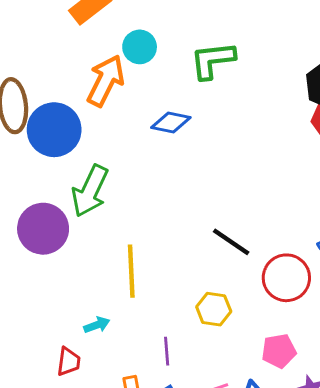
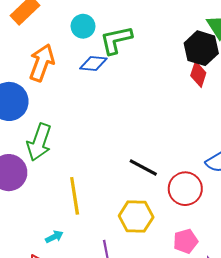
cyan circle: (140, 47) -> (83, 26), moved
blue diamond: (171, 122) -> (93, 63), moved
yellow hexagon: (214, 309) -> (136, 216), size x1.4

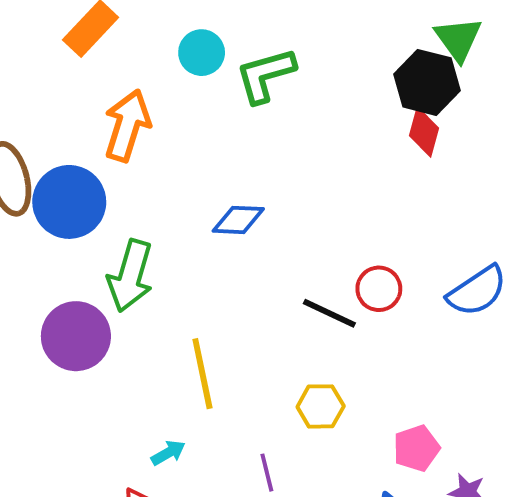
blue diamond: (93, 63) -> (238, 220), moved
red circle: (185, 189) -> (379, 289), moved, size x0.7
yellow hexagon: (136, 216) -> (321, 406), size x0.7

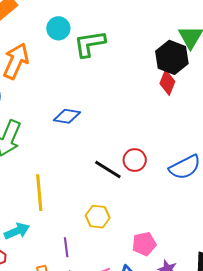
cyan arrow: (168, 453) -> (17, 231), size x1.4

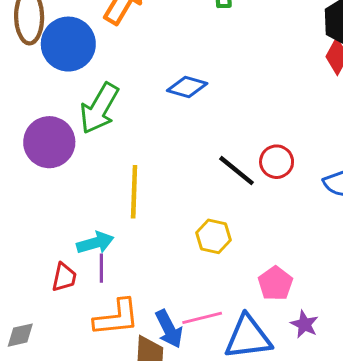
pink pentagon: (144, 244) -> (275, 284), turned -30
purple line: (66, 247) -> (101, 268), moved

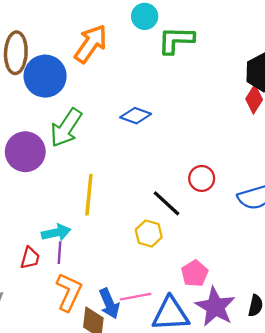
black line: (236, 171) -> (166, 203), moved
orange L-shape: (116, 318) -> (69, 292), turned -63
purple star: (304, 324) -> (215, 307), size x1.8

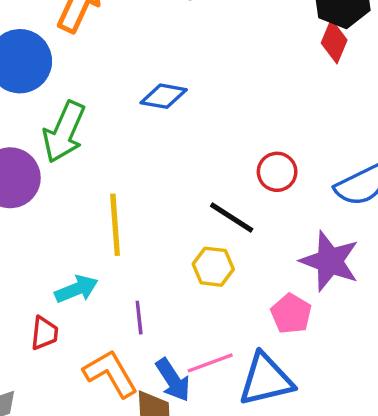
purple line: (60, 253) -> (139, 318), moved
orange L-shape: (69, 292) -> (111, 373), turned -45
purple star: (215, 307) -> (330, 261), moved

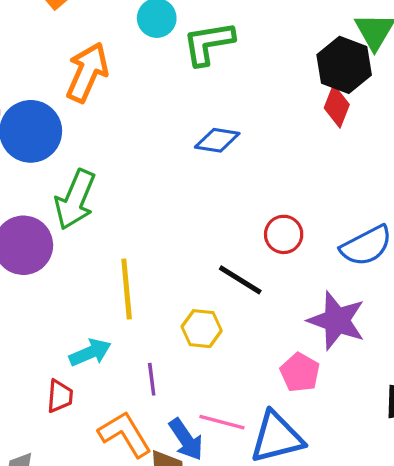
blue diamond: (164, 96) -> (217, 140), moved
yellow hexagon: (213, 267) -> (202, 329), moved
pink line: (210, 363) -> (222, 422), turned 36

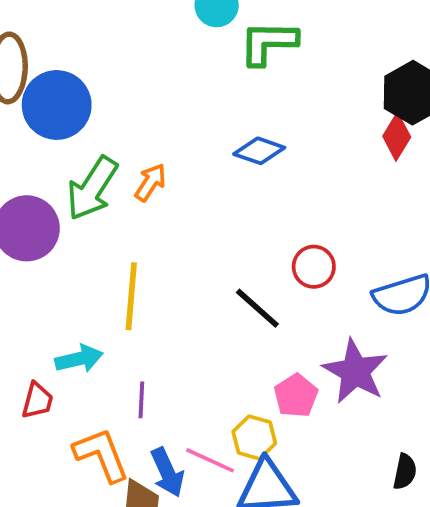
orange arrow: (87, 72) -> (151, 182), moved, size x0.6
yellow hexagon: (202, 329) -> (254, 437), moved
pink pentagon: (300, 373) -> (296, 396), moved

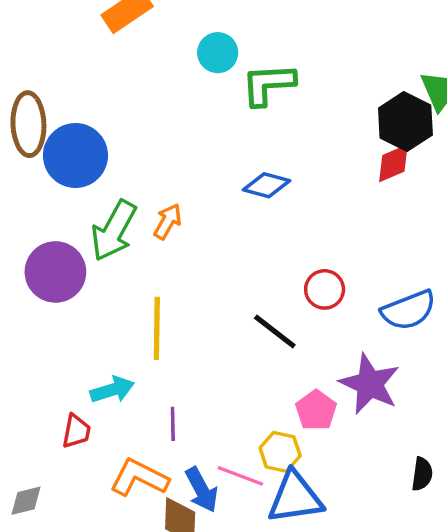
red diamond: (397, 137) -> (393, 163), turned 39
orange L-shape: (101, 455) -> (139, 478), turned -38

